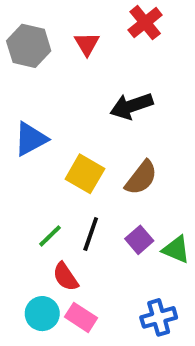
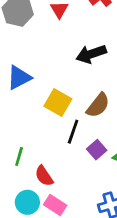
black line: (91, 234) -> (73, 132), moved
green line: (50, 236) -> (19, 157), moved, turned -30

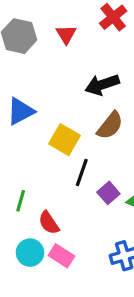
brown semicircle: (98, 105) -> (110, 125), moved

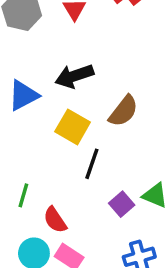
black arrow: (102, 85) -> (74, 76), moved
purple square: (108, 193) -> (122, 204), moved

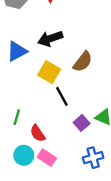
black line: (92, 164) -> (62, 96), turned -48

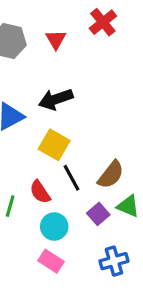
brown semicircle: (83, 62) -> (111, 175), moved
red semicircle: (38, 133) -> (40, 192), moved
cyan circle: (24, 155) -> (54, 227), moved

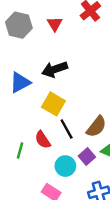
cyan circle: (54, 227) -> (65, 166), moved

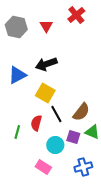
red semicircle: (43, 140) -> (36, 123), turned 49
purple square: (87, 156) -> (73, 137), turned -32

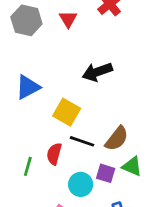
black arrow: (46, 64) -> (97, 72), moved
black line: (56, 114) -> (82, 141), turned -42

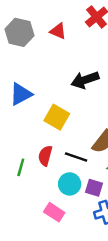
red triangle: (68, 19) -> (58, 31), turned -36
black line: (82, 141) -> (76, 157), moved
purple square: (106, 173) -> (94, 188), moved

